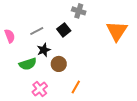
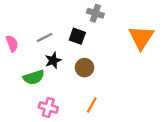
black square: (64, 30) -> (77, 36), turned -32
brown circle: (59, 64) -> (84, 68), moved
pink cross: (40, 89) -> (48, 107), turned -35

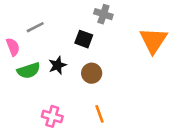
gray line: (45, 37) -> (35, 27), moved
green semicircle: (34, 77) -> (29, 71), moved
orange line: (92, 105) -> (100, 114), turned -49

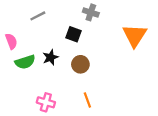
gray line: (35, 27) -> (38, 16), moved

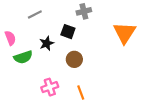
gray cross: (91, 12) -> (84, 11), turned -32
black star: (50, 57) -> (47, 43), moved
pink cross: (46, 102) -> (50, 87), moved, turned -35

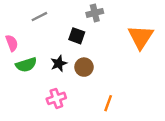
black star: (47, 43) -> (59, 63), moved
orange line: (81, 92) -> (108, 103), moved, turned 40

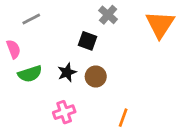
gray cross: (95, 13) -> (108, 15), turned -35
gray line: (39, 17) -> (31, 19), moved
orange triangle: (141, 37) -> (160, 24), moved

